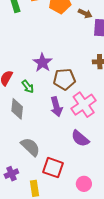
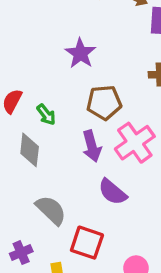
purple star: (42, 63) -> (80, 53), moved
purple semicircle: (80, 138) -> (112, 192), moved

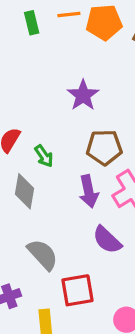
red square: (87, 243) -> (77, 290), turned -32

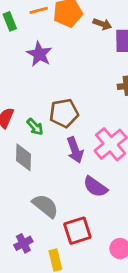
purple star: (83, 95) -> (39, 54), moved
brown pentagon: (104, 147) -> (64, 113), moved

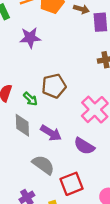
purple star: (39, 54) -> (30, 38), turned -30
purple arrow: (75, 150) -> (51, 133), moved, turned -35

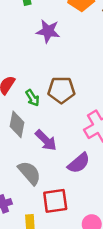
purple semicircle: (84, 146) -> (79, 163), turned -85

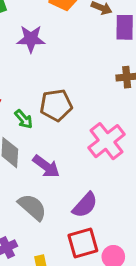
purple semicircle: (79, 163) -> (85, 205), moved
red square: (55, 201) -> (83, 243), moved

